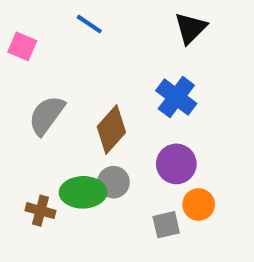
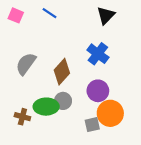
pink square: (22, 46) -> (16, 15), moved
orange circle: (199, 204) -> (110, 113), size x1.5

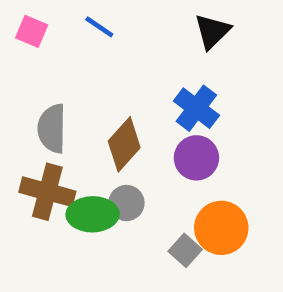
gray semicircle: (26, 64) -> (52, 129), turned -35
purple circle: (98, 91) -> (196, 158), moved
brown cross: (22, 117) -> (47, 192), moved, size x1.6
gray square: (92, 125) -> (185, 250), turned -35

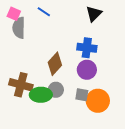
blue cross: (196, 108) -> (87, 48), turned -30
gray semicircle: (52, 129) -> (19, 28), moved
gray square: (185, 250) -> (82, 95), moved, turned -32

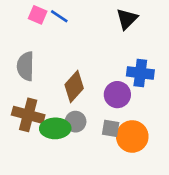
pink square: (14, 14) -> (38, 15), moved
gray semicircle: (19, 28) -> (25, 66), moved
blue cross: (87, 48) -> (140, 73), moved

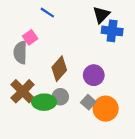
pink square: (38, 15) -> (30, 37), moved, turned 32
blue cross: (140, 73) -> (112, 31), moved
brown cross: (28, 115) -> (23, 91), turned 30
gray square: (111, 128) -> (88, 102), turned 32

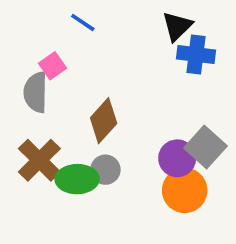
purple circle: (94, 75) -> (177, 158), moved
gray square: (88, 102) -> (205, 147), moved, size x1.5

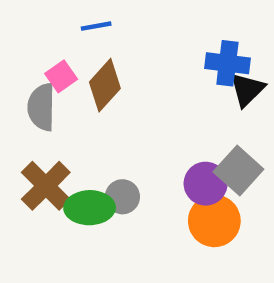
blue line: (83, 22) -> (96, 26), turned -44
black triangle: (177, 26) -> (247, 90), moved
brown diamond: (104, 121) -> (105, 85), moved

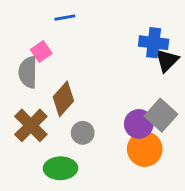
brown diamond: (105, 85) -> (63, 99), moved
green ellipse: (90, 208) -> (60, 168), moved

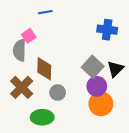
black triangle: (167, 60) -> (115, 69), moved
brown diamond: (63, 99) -> (44, 69), turned -40
gray square: (161, 115) -> (93, 67), moved

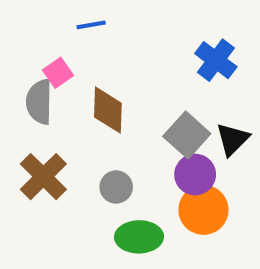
blue cross: (107, 30) -> (216, 60), turned 30
brown diamond: (44, 69) -> (108, 110), moved
green ellipse: (42, 117) -> (139, 237), moved

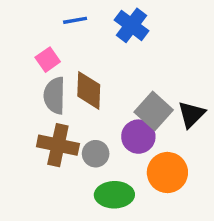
blue cross: (216, 60) -> (132, 25), moved
gray semicircle: (39, 102) -> (55, 96), moved
purple circle: (195, 175) -> (138, 137), moved
brown cross: (43, 177) -> (58, 145), moved, turned -33

